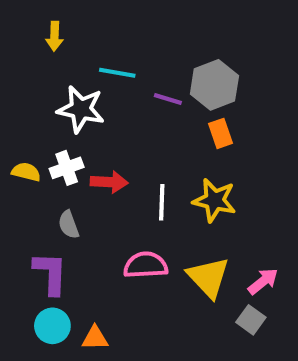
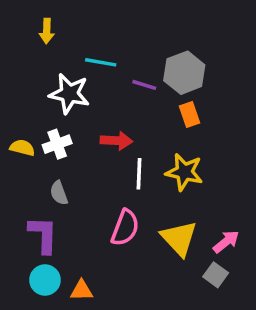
red arrow: (109, 182) -> (116, 141), moved
pink semicircle: (146, 265) -> (125, 228), turned 114

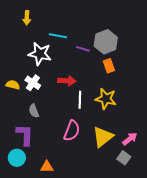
white cross: (57, 144) -> (33, 83), turned -35
yellow triangle: (179, 238) -> (103, 137), turned 35
cyan circle: (45, 280) -> (17, 158), moved

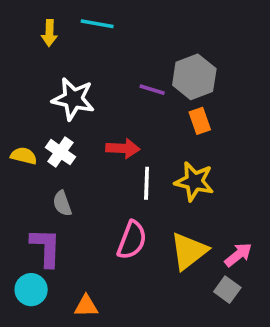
cyan line: (58, 36) -> (97, 24), moved

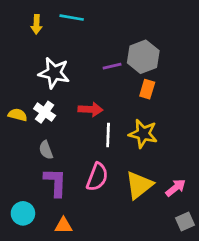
purple line: (152, 90) -> (112, 66), turned -30
orange rectangle: (200, 121) -> (147, 89), turned 36
purple L-shape: (46, 247) -> (55, 182), moved
gray square: (227, 290) -> (185, 221), moved, turned 30

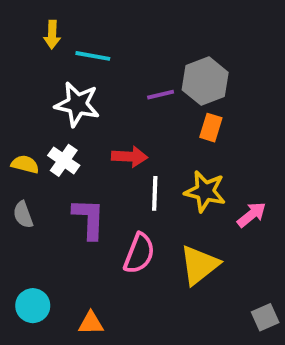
cyan line: (72, 18) -> (93, 56), moved
gray semicircle: (46, 150) -> (23, 215), moved
purple L-shape: (55, 182) -> (89, 219), moved
pink arrow: (176, 188) -> (252, 215), moved

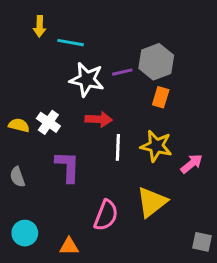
white star: (77, 104) -> (87, 79), moved
gray semicircle: (23, 215) -> (17, 177), moved
pink semicircle: (139, 253) -> (106, 215), moved
gray square: (265, 317) -> (202, 242), turned 36

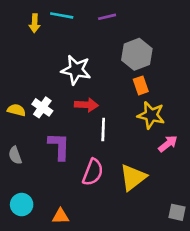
cyan line: (71, 43) -> (62, 15), moved
purple line: (122, 72) -> (107, 17), moved
orange rectangle: (161, 97) -> (141, 85), turned -36
yellow star: (156, 146) -> (151, 115), moved
pink semicircle: (106, 215) -> (93, 172), moved

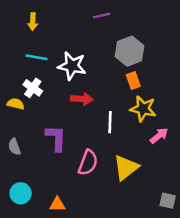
cyan line: (62, 15) -> (36, 57), moved
white cross: (42, 107) -> (33, 88), moved
white line: (103, 129) -> (110, 122), moved

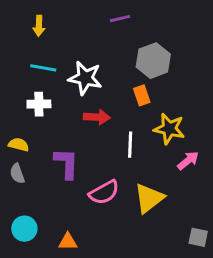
orange rectangle: (133, 81) -> (142, 95), moved
white cross: (33, 88) -> (39, 104), turned -36
yellow semicircle: (16, 104) -> (19, 145), moved
pink semicircle: (88, 163) -> (104, 192), turned 40

